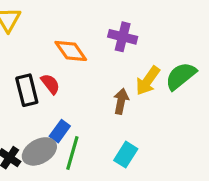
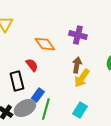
yellow arrow: (148, 81) -> (82, 78), moved
black rectangle: (27, 90) -> (17, 81), moved
brown arrow: (121, 101) -> (77, 65), moved

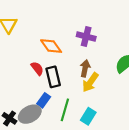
black rectangle: (17, 81) -> (53, 77), moved
green line: (46, 109) -> (65, 110), moved

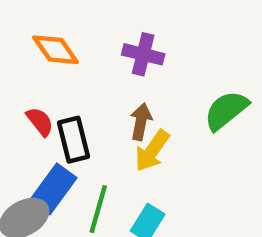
orange diamond: (51, 46) -> (56, 50), moved
blue rectangle: (44, 100) -> (53, 189), size x1.5

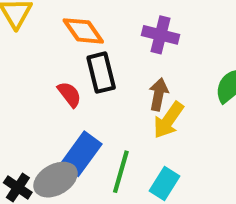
black rectangle: (74, 140) -> (101, 73), moved

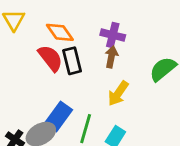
red semicircle: (69, 94) -> (50, 58), moved, size x1.5
brown arrow: (159, 94) -> (111, 57), moved

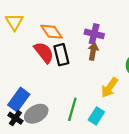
yellow arrow: (118, 93) -> (110, 87), moved
blue rectangle: (58, 116) -> (19, 100), moved

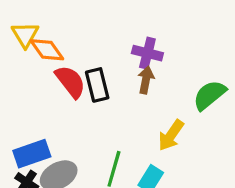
orange diamond: (52, 32) -> (47, 50), moved
blue rectangle: (19, 100) -> (32, 154), turned 35

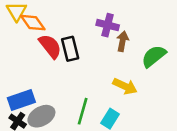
brown arrow: (146, 80) -> (123, 41), moved
yellow arrow: (171, 135) -> (125, 86), turned -100

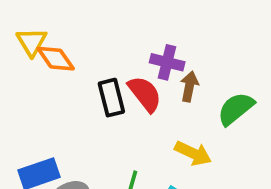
red semicircle: (50, 46) -> (145, 94), moved

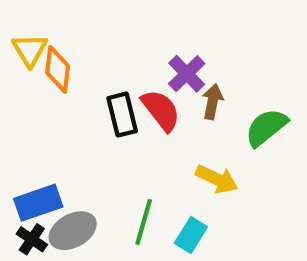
orange diamond: (56, 59) -> (58, 69), turned 42
purple cross: (167, 62) -> (187, 74), turned 32

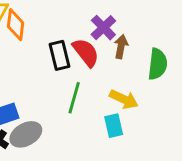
green semicircle: (266, 127) -> (158, 64), turned 136
green line: (144, 222) -> (74, 98), moved
cyan rectangle: (191, 235) -> (114, 126), moved, turned -45

